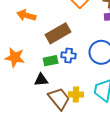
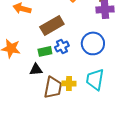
blue cross: (69, 55) -> (62, 46), turned -32
brown trapezoid: (59, 99) -> (53, 87), turned 50

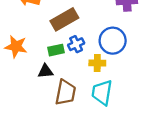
cyan trapezoid: (95, 79) -> (102, 92), moved
yellow cross: (69, 83) -> (97, 63), moved

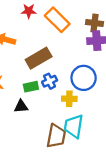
brown trapezoid: (65, 92) -> (56, 136), moved

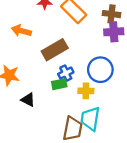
green rectangle: (31, 87) -> (59, 84), moved
black triangle: (21, 106) -> (28, 100), moved, turned 32

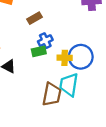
brown rectangle: (55, 50) -> (35, 18), size x0.6
blue circle: (100, 70) -> (81, 57), moved

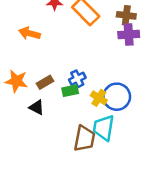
brown rectangle: (35, 18) -> (45, 82), moved
yellow cross: (65, 58) -> (99, 98), turned 32

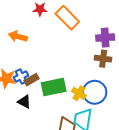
brown cross: (126, 15) -> (103, 59), moved
blue cross: (77, 79) -> (21, 76), moved
green rectangle: (70, 91) -> (54, 87), size x1.6

